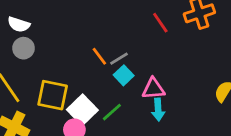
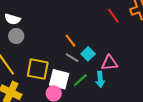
gray line: (119, 59) -> (72, 58), moved, turned 64
white square: (82, 110) -> (59, 79), turned -30
cyan arrow: (158, 110) -> (100, 79), moved

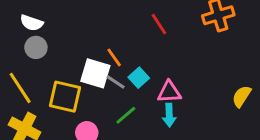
red line: (113, 16) -> (159, 24), moved
white square: (59, 79) -> (95, 73), moved
cyan arrow: (100, 79) -> (169, 115), moved

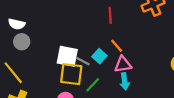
red line: (159, 24) -> (110, 15), turned 35
orange line: (114, 57) -> (117, 46), moved
yellow square: (65, 97) -> (71, 74), moved

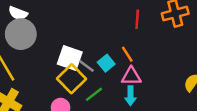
red line: (110, 15) -> (137, 19), moved
gray circle: (22, 42) -> (21, 34), size x1.6
yellow square: (71, 74) -> (71, 79), turned 30

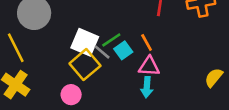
green line: (94, 94) -> (111, 40), moved

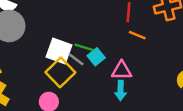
green line: (111, 40) -> (84, 47), turned 54
orange line: (147, 42) -> (137, 35), moved, turned -35

